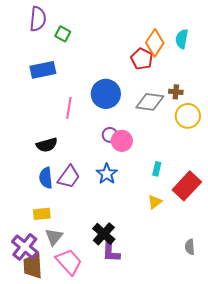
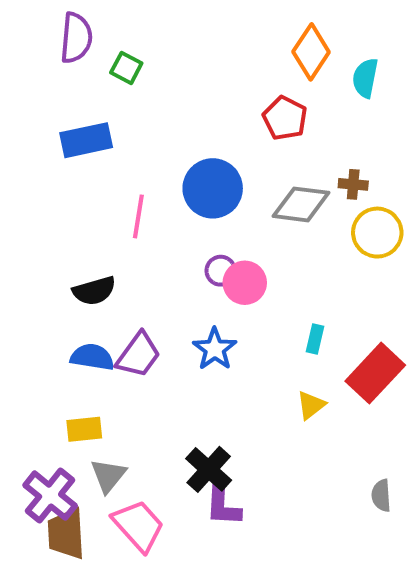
orange diamond: (155, 43) -> (311, 52), moved
blue semicircle: (46, 178) -> (92, 357), turned 105

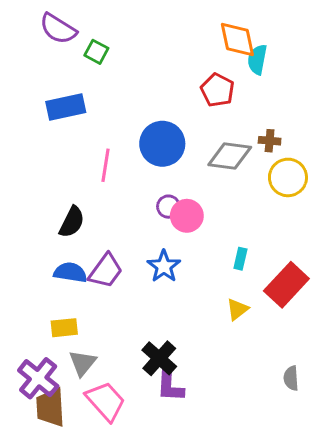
purple semicircle: (76, 38) -> (58, 29), turned 117
orange diamond: (311, 52) -> (237, 40), turned -45
cyan semicircle: (365, 78) -> (257, 59), moved
black semicircle: (94, 291) -> (72, 222), turned -48

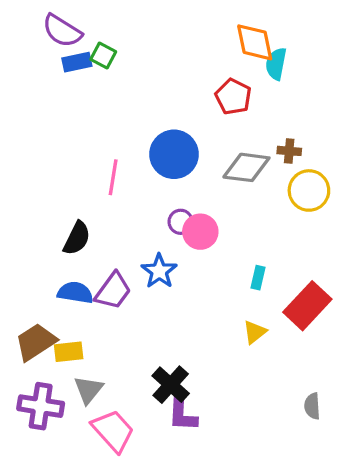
blue rectangle: (66, 107) -> (77, 62), moved, size x0.7
blue star: (164, 266) -> (159, 271), moved
purple cross: (38, 378) -> (41, 406), turned -30
brown trapezoid: (50, 407) -> (36, 342), moved, turned 60

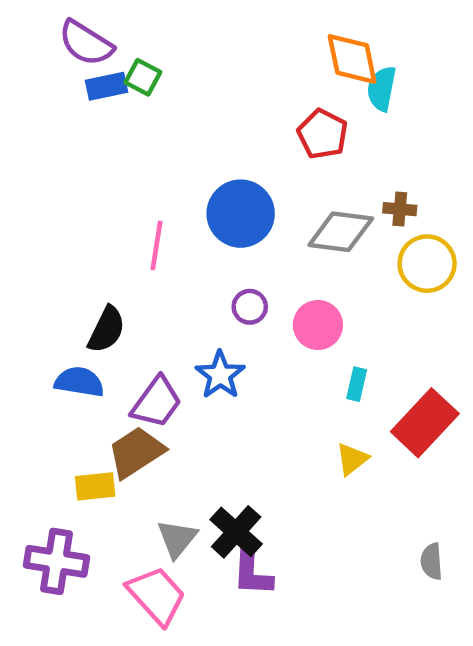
pink circle: (200, 232) -> (318, 325), moved
blue semicircle: (75, 293) -> (79, 382), moved
brown trapezoid: (36, 342) -> (136, 452), moved
gray triangle: (88, 390) -> (177, 539), moved

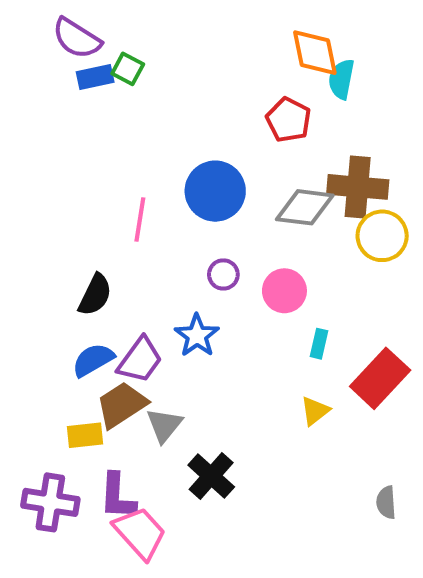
brown cross: (400, 209) -> (358, 187), size x2.0
blue semicircle: (79, 382) -> (93, 360), moved, turned -39
gray triangle: (177, 539) -> (164, 425), moved
purple L-shape: (252, 570) -> (118, 496), moved

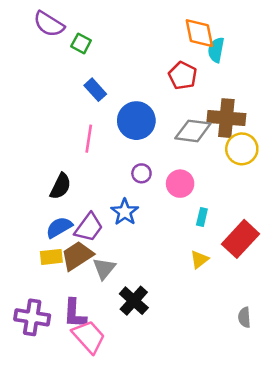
blue rectangle: (95, 77) -> (95, 90), moved, turned 60
yellow rectangle: (85, 435) -> (51, 257), moved

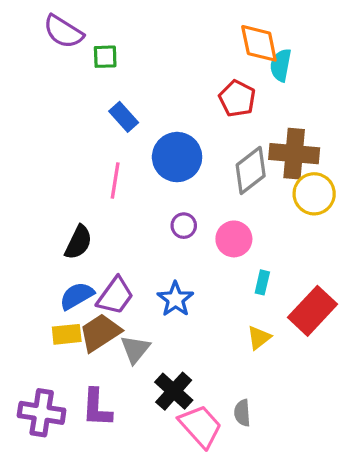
green square: (81, 43) -> (105, 57), turned -30
gray diamond: (193, 131) -> (251, 170), turned -45
blue star: (125, 212) -> (175, 299), moved
gray semicircle: (244, 317) -> (242, 413), moved
pink trapezoid: (89, 337) -> (200, 426), moved

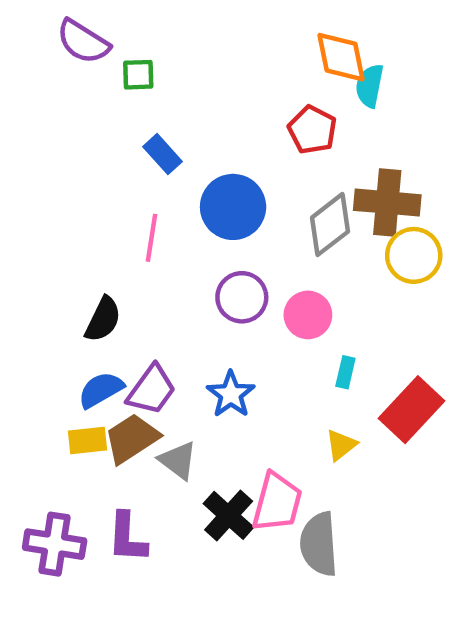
purple circle: (184, 226) -> (242, 297), size x1.5
gray triangle: (135, 349) -> (178, 460), turned -32
gray semicircle: (242, 413) -> (319, 544), size x1.8
pink trapezoid: (200, 426) -> (277, 502), moved, turned 57

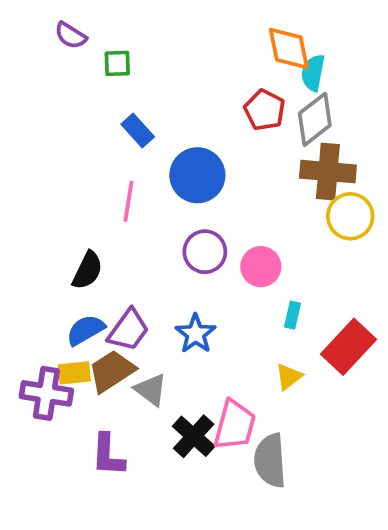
purple semicircle: (83, 42) -> (71, 35), size x0.7
gray diamond: (330, 225) -> (315, 119), moved
purple cross: (55, 544) -> (46, 393), moved

